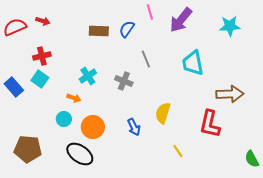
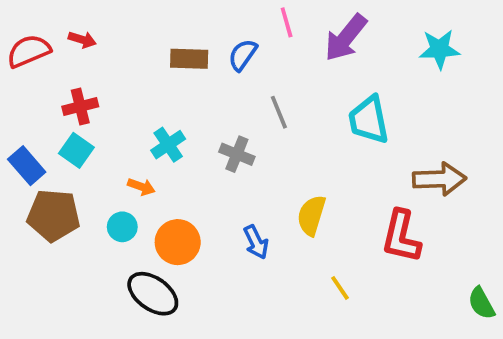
brown pentagon: (28, 149) -> (53, 215), moved

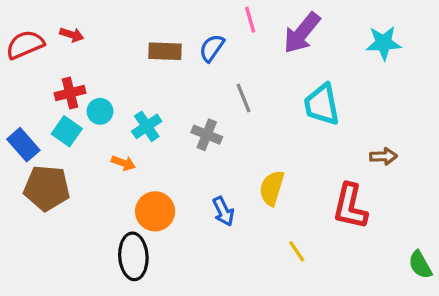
brown arrow: (439, 179) -> (383, 156), size x0.6
cyan circle: (122, 227) -> (100, 111), moved
black ellipse: (153, 294) -> (133, 256), turned 51

